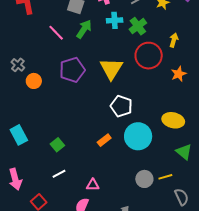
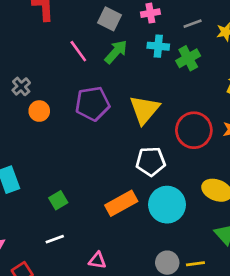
red circle: (149, 56) -> (194, 130), moved
white pentagon: (121, 106) -> (151, 161), turned -30
orange rectangle: (104, 140) -> (121, 203), size x1.6

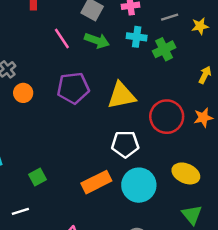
green arrow: (116, 52) -> (97, 41), turned 65
yellow triangle: (144, 110) -> (121, 96), turned 36
white line: (55, 239) -> (20, 211), moved

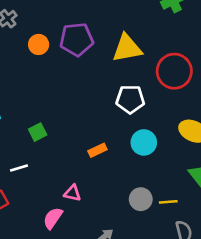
orange circle: (23, 93) -> (39, 44), moved
orange rectangle: (96, 182) -> (97, 150), moved, size x0.6
cyan circle: (139, 185) -> (144, 142), size x0.7

